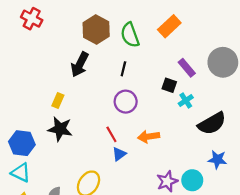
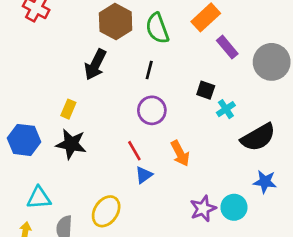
purple rectangle: (187, 68) -> (227, 47), moved
orange arrow: (149, 137) -> (180, 153), turned -110
blue hexagon: (22, 143) -> (24, 140), moved
cyan triangle: (21, 173) -> (39, 198), moved, turned -30

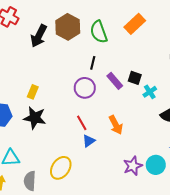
purple rectangle: (227, 47) -> (115, 81), moved
black arrow: (95, 65) -> (39, 36), moved
purple circle: (152, 110) -> (85, 88), moved

